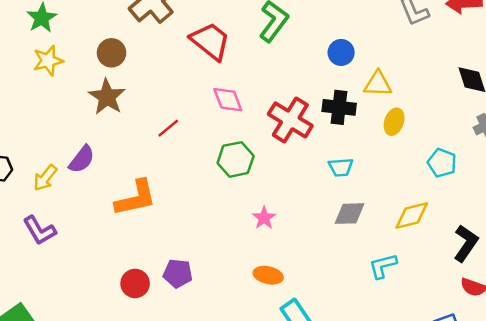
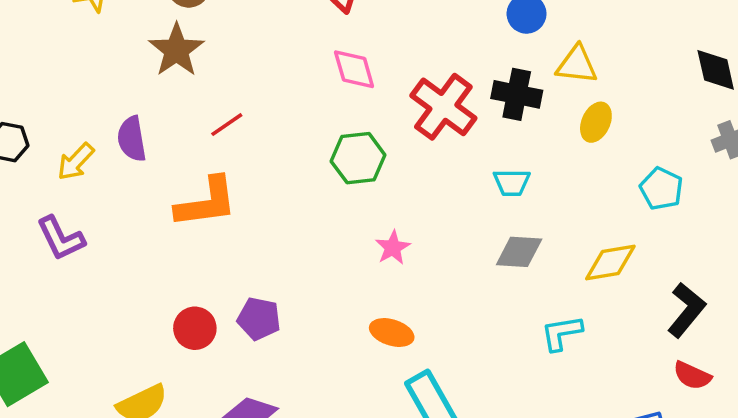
red line: (168, 128) -> (227, 125), moved
purple semicircle: (82, 159) -> (132, 139), turned 128

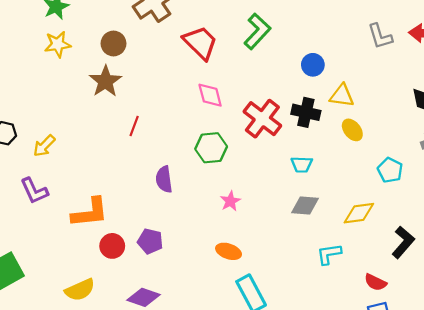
yellow ellipse: (596, 122) -> (352, 130), turned -65
red line: (227, 125) -> (134, 126), turned -36
purple semicircle: (132, 139) -> (164, 179), moved
orange L-shape: (206, 203) -> (90, 213), moved
red semicircle: (692, 376) -> (375, 282), moved

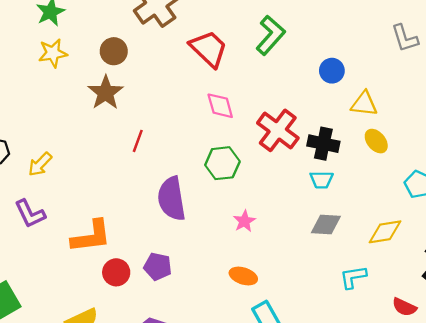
black cross: (306, 112) -> (323, 144), moved
purple semicircle: (164, 179) -> (171, 199), size x1.5

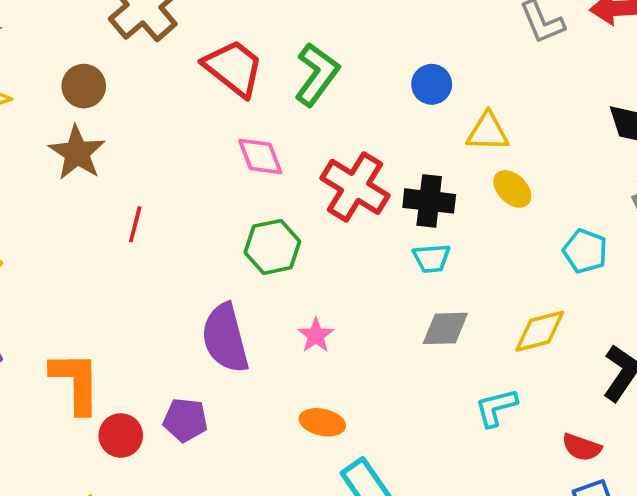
green L-shape: (271, 35) -> (317, 74), moved
purple semicircle: (171, 199) -> (225, 338), moved
orange L-shape: (91, 236) -> (76, 382), turned -78

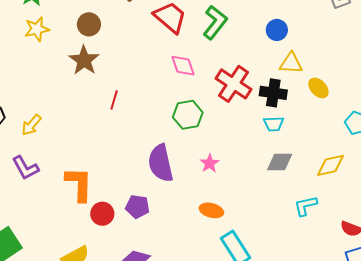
yellow triangle: (488, 132) -> (291, 63), moved

